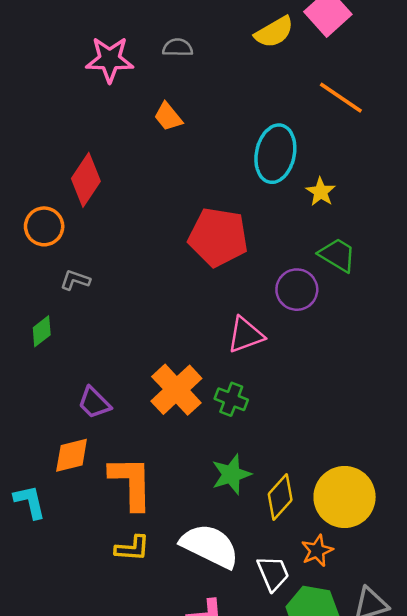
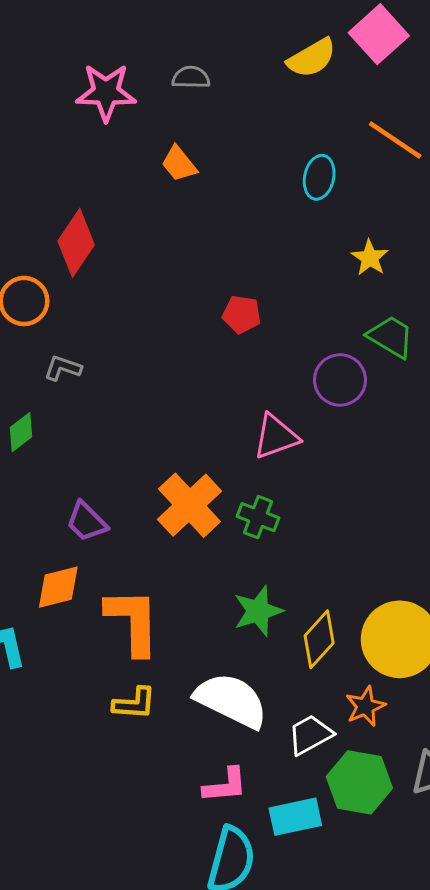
cyan ellipse: (275, 154) -> (319, 177), moved, size x0.6
red pentagon: (218, 237) -> (242, 314), size x0.5
white trapezoid: (273, 573) -> (310, 735), turned -96

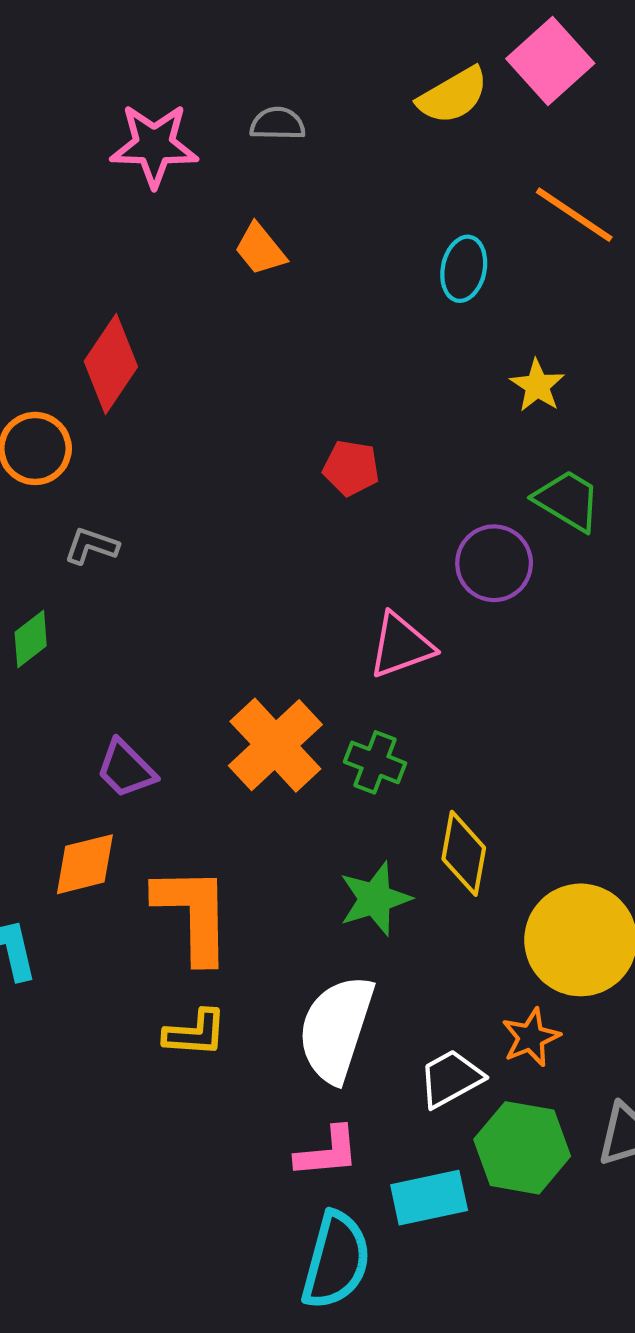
yellow diamond: (319, 639) -> (464, 853), moved, turned -32
white semicircle: (231, 700) -> (336, 1029), turned -98

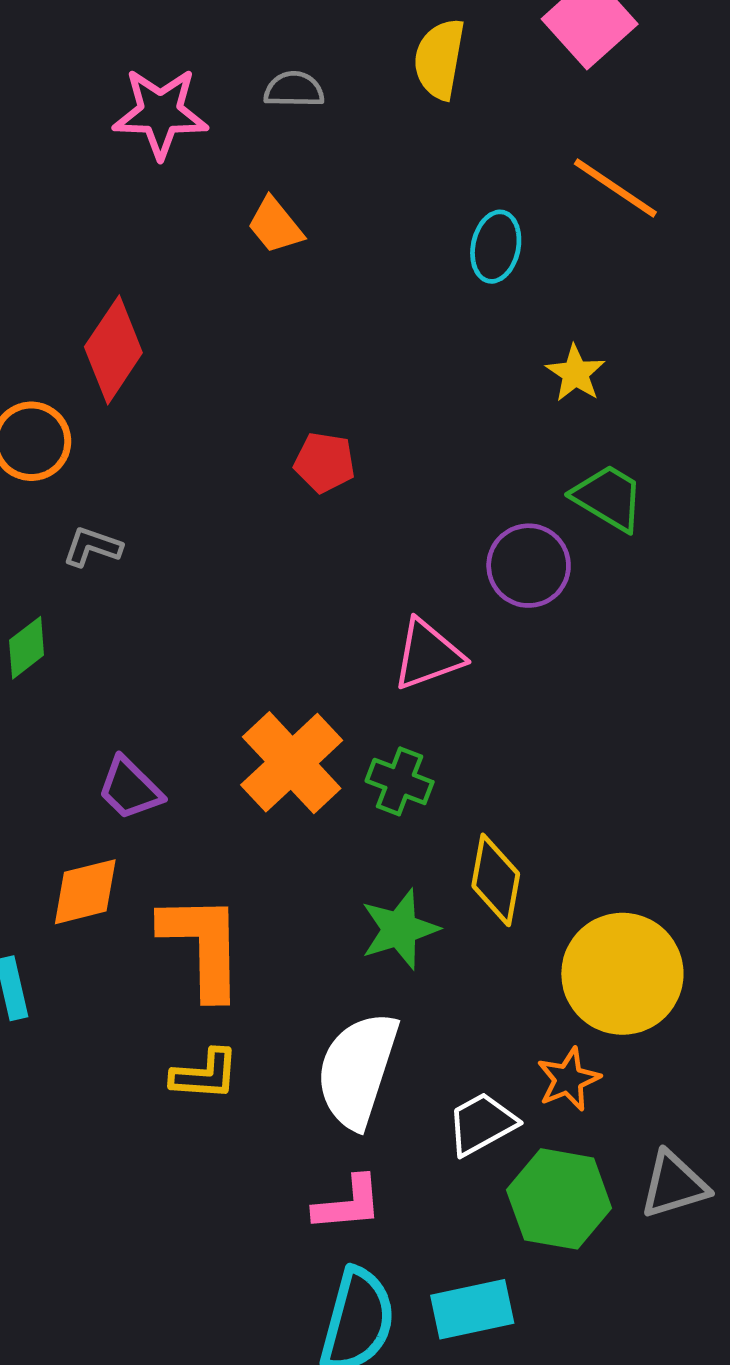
yellow semicircle: (453, 96) -> (439, 59), moved, turned 130
red pentagon: (351, 468) -> (325, 462), moved
cyan rectangle: (429, 1198) -> (472, 1309), moved

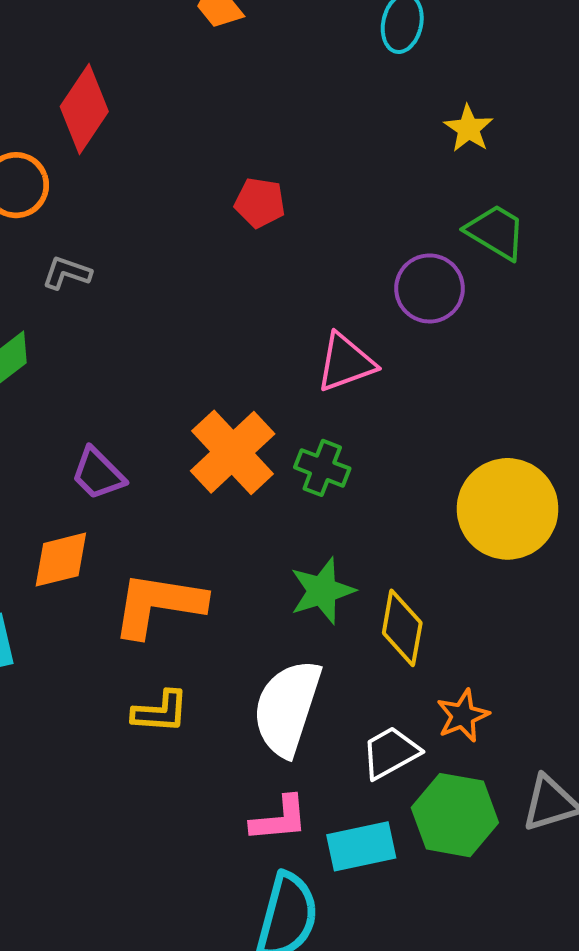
yellow diamond: (496, 880) -> (402, 628), moved
orange L-shape: (203, 946) -> (158, 604), turned -80
yellow circle: (622, 974) -> (508, 509), moved
cyan rectangle: (472, 1309) -> (361, 846), moved

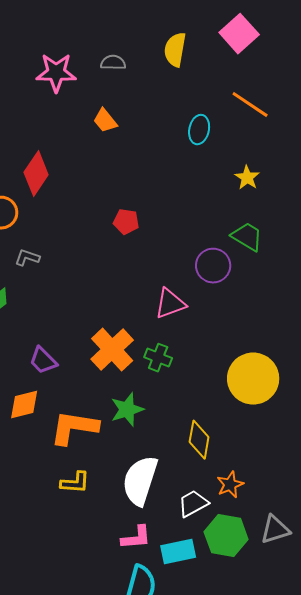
yellow star: (469, 129) -> (247, 178), moved
green star: (322, 591) -> (127, 410), moved

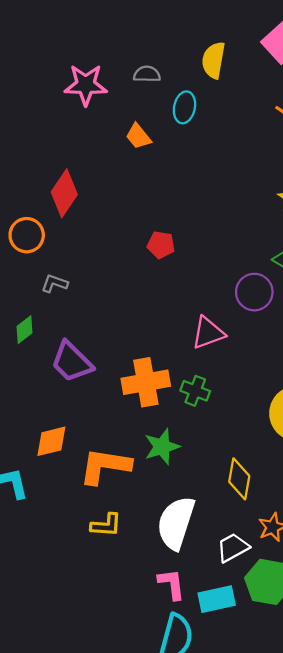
cyan ellipse: (199, 130) -> (184, 107), moved
orange cross: (112, 350) -> (146, 382), turned 33
purple trapezoid: (43, 361) -> (72, 362), moved, size x1.4
pink L-shape: (136, 538) -> (172, 584), turned -92

